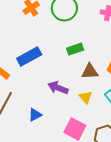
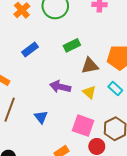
blue rectangle: (29, 56) -> (30, 50), moved, size x0.7
blue triangle: (35, 115) -> (41, 117), turned -32

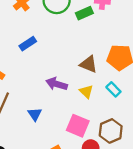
green rectangle: (72, 45) -> (84, 13), moved
brown triangle: (90, 66) -> (89, 64), turned 30

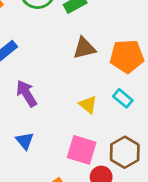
brown triangle: (89, 64) -> (84, 48), moved, turned -30
purple arrow: (57, 84) -> (26, 93), moved, turned 48

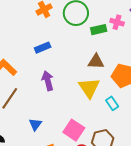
yellow triangle: (88, 105) -> (89, 88), moved, size x1.6
blue triangle: (25, 141) -> (35, 124), moved

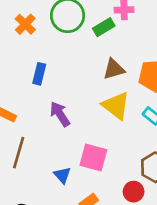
blue rectangle: (43, 48) -> (39, 74), turned -35
pink square: (74, 130) -> (93, 157), moved

